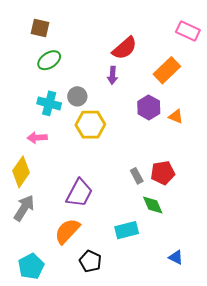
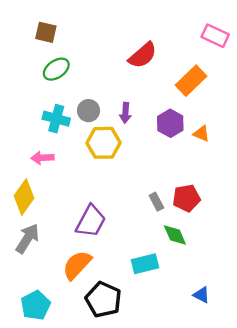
purple arrow: (113, 75) -> (125, 113), moved
black pentagon: (90, 261) -> (103, 300), size x1.4

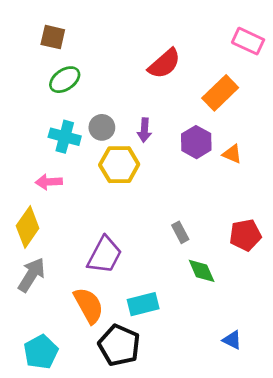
red pentagon: (186, 198) -> (245, 235), moved
cyan rectangle: (145, 264) -> (143, 304), moved
orange semicircle: (77, 265) -> (89, 305), turned 108

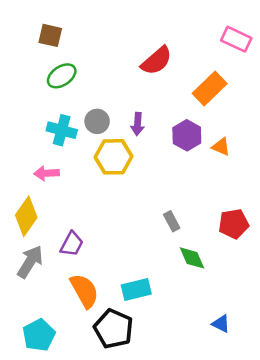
purple trapezoid: (105, 255) -> (72, 244), moved, size x0.7

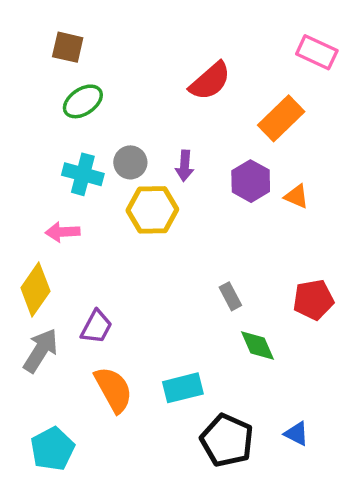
black pentagon: (114, 329) -> (227, 440), moved

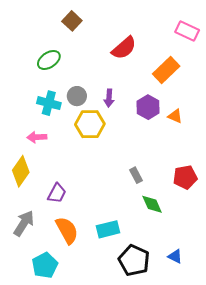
brown square: (68, 47) -> (72, 21), moved, turned 30
gray arrow: (41, 351) -> (24, 223), moved
cyan pentagon: (52, 449) -> (45, 265), moved

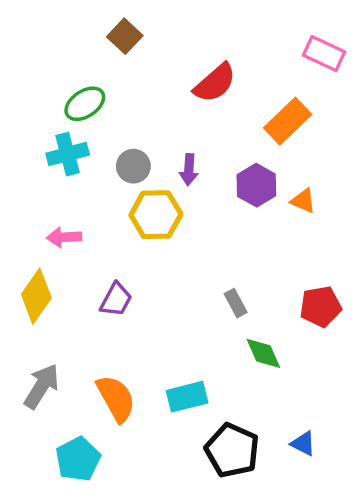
cyan cross: (49, 103) -> (68, 154), moved, turned -30
purple trapezoid: (57, 193) -> (116, 300), moved

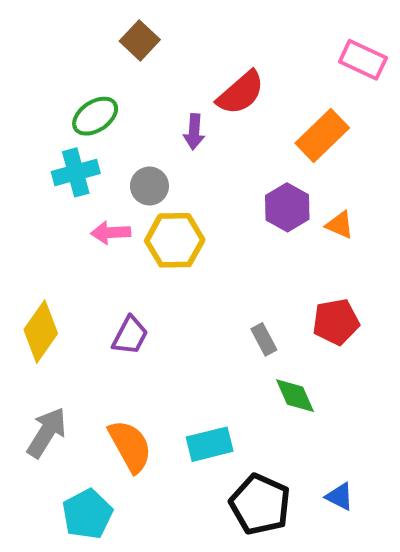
purple arrow: (189, 170) -> (194, 132), moved
pink arrow: (64, 237) -> (111, 233), moved
red pentagon: (321, 307) -> (336, 322), moved

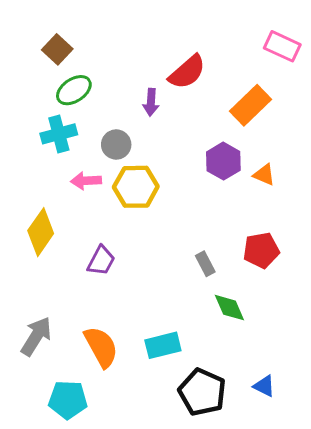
brown square: (140, 40) -> (57, 49), moved
yellow diamond: (41, 332) -> (41, 232), moved
cyan pentagon: (87, 514) -> (68, 400), turned 30

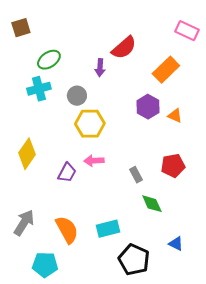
brown square: (57, 49) -> (21, 28), moved, turned 30
pink arrow: (86, 181) -> (94, 161), moved
blue triangle: (264, 386) -> (176, 244), moved

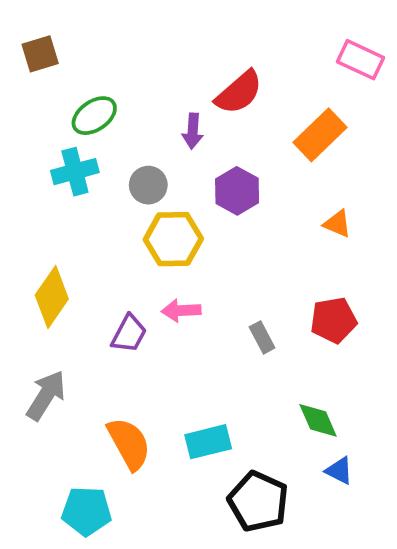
purple hexagon: (148, 107) -> (237, 191), moved
green diamond: (152, 204) -> (318, 420), moved
gray arrow: (24, 223) -> (46, 395), moved

